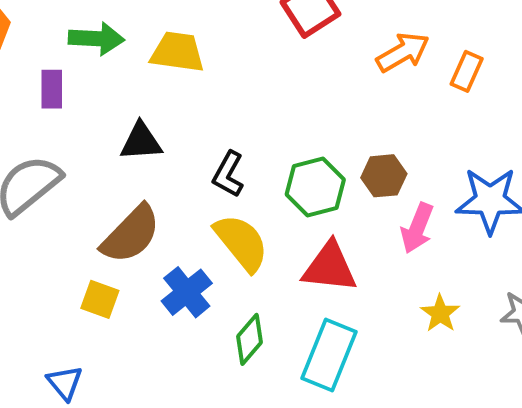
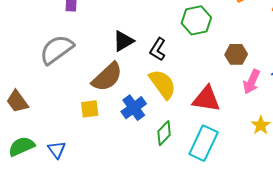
black triangle: (141, 142) -> (123, 41), moved, turned -30
green hexagon: (315, 187) -> (196, 20), moved
yellow square: (100, 299) -> (90, 109), turned -30
blue triangle: (65, 383) -> (57, 150), moved

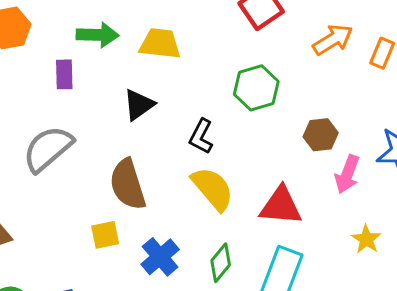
black triangle: (123, 41) -> (139, 105), moved
brown semicircle: (107, 77) -> (128, 184), turned 120
blue cross: (134, 108) -> (160, 257), moved

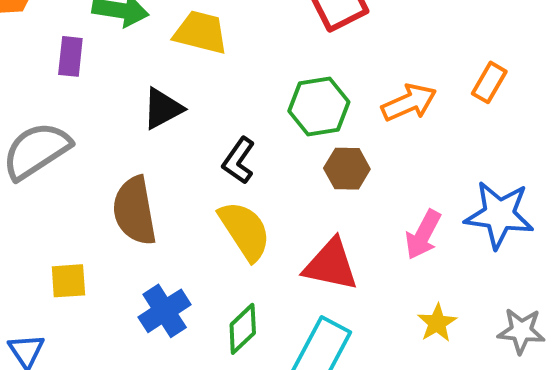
orange arrow: (333, 40) -> (409, 102), moved
brown hexagon: (321, 135) -> (347, 169), moved
yellow square: (105, 235) -> (68, 281), moved

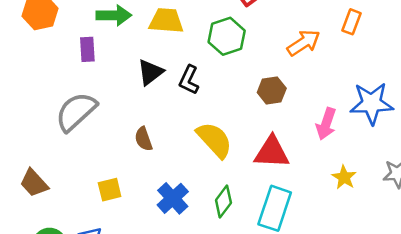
green hexagon: (319, 106) -> (227, 36), moved
black L-shape: (239, 161) -> (189, 80), moved
brown semicircle: (135, 211) -> (144, 139), size x0.6

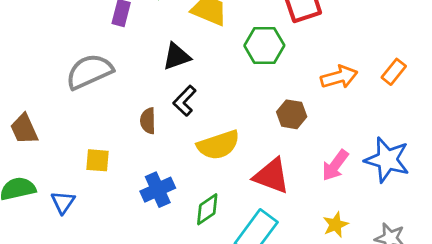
black L-shape: (189, 80) -> (185, 101), moved
yellow semicircle: (214, 140) -> (218, 145), turned 96

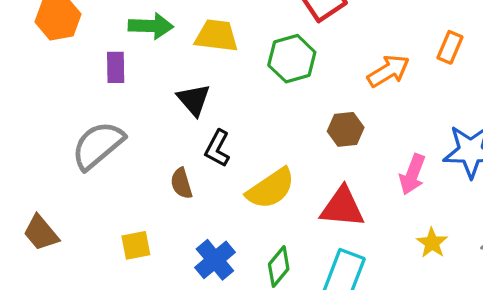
black triangle: (177, 56) -> (194, 100), turned -36

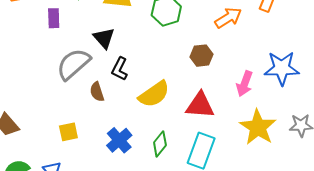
gray semicircle: (98, 145) -> (73, 64), moved
yellow star: (432, 243) -> (258, 127), size x1.8

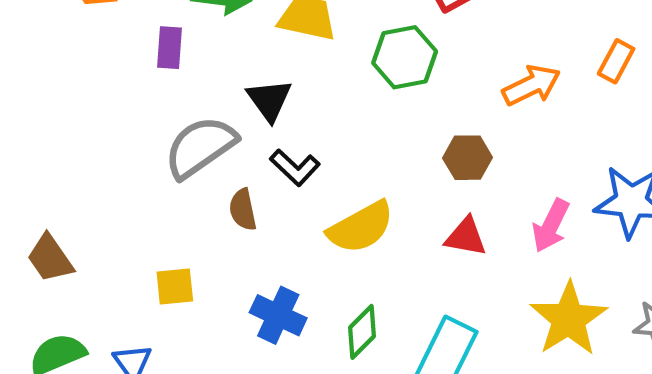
black L-shape: (120, 69) -> (295, 167), turned -80
red triangle: (200, 105) -> (466, 237), moved, size x0.7
blue cross: (119, 140) -> (278, 315), turned -30

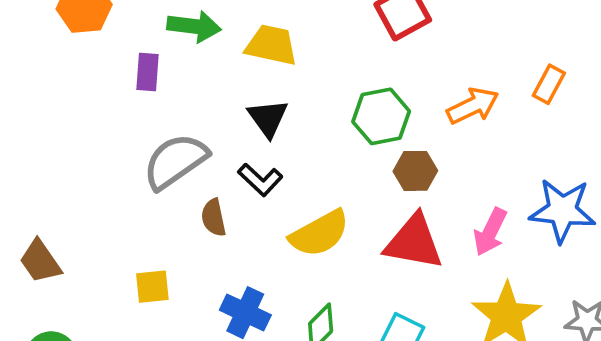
green hexagon: (405, 57) -> (381, 116), moved
black triangle: (269, 100) -> (268, 118), moved
red triangle: (466, 237) -> (414, 242), size x1.6

